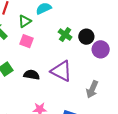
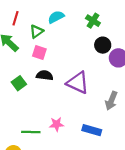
green cross: (65, 35) -> (93, 21), moved
black semicircle: (32, 75) -> (45, 75), moved

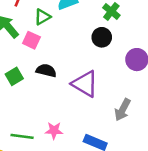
black circle: (103, 45) -> (102, 37), moved
pink square: (39, 53) -> (31, 40), moved

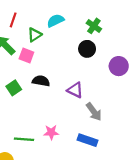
purple triangle: (85, 84) -> (75, 90), size x0.7
gray arrow: (123, 110) -> (94, 112), moved, turned -60

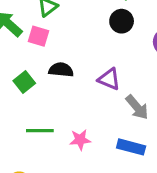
green line: (24, 139) -> (40, 131), moved

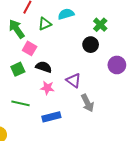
pink square: (39, 36) -> (30, 48), moved
pink star: (80, 140) -> (47, 88), moved
blue rectangle: (131, 147) -> (51, 117), moved, turned -42

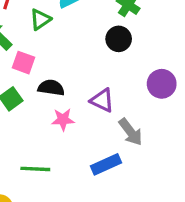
purple circle: (117, 65) -> (162, 84), moved
green line: (21, 103) -> (35, 169), moved
blue rectangle: (51, 117) -> (106, 164), moved

